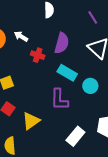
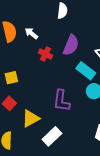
cyan rectangle: (67, 73) -> (86, 71), moved
white rectangle: (75, 136) -> (52, 136), moved

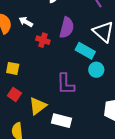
yellow square: (11, 78) -> (13, 68), turned 32
white rectangle: (52, 136) -> (61, 121), turned 66

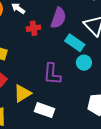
red cross: (43, 40) -> (34, 28), turned -32

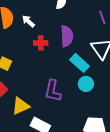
purple semicircle: (58, 18) -> (67, 36), turned -30

